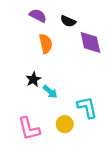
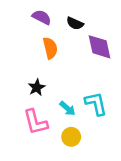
cyan arrow: (50, 92) -> (68, 108), moved
cyan L-shape: (87, 107) -> (96, 104), moved
pink L-shape: (29, 129) -> (35, 122), moved

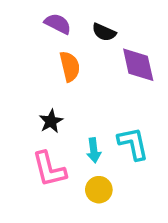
cyan arrow: (68, 108) -> (94, 150), turned 42

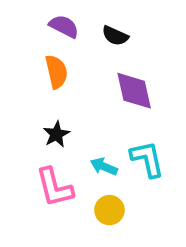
purple diamond: (138, 65) -> (134, 91), moved
orange semicircle: (70, 66) -> (56, 72), moved
cyan arrow: (94, 150) -> (104, 166), turned 120

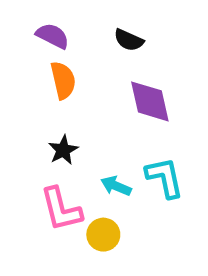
purple semicircle: (64, 26) -> (53, 36), moved
yellow circle: (109, 210) -> (103, 235), moved

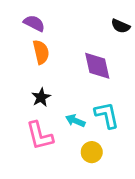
black semicircle: (129, 40) -> (121, 26), moved
yellow circle: (103, 235) -> (92, 152), moved

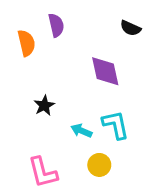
purple semicircle: (34, 23) -> (56, 25), moved, turned 50
orange semicircle: (41, 52) -> (26, 43), moved
pink L-shape: (40, 136) -> (43, 172), moved

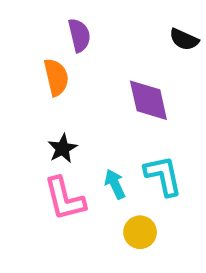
orange semicircle: (26, 43) -> (56, 77), moved
cyan arrow: (81, 131) -> (115, 184), turned 42
pink L-shape: (43, 172) -> (65, 199), moved

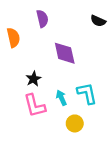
orange semicircle: (56, 77) -> (13, 38), moved
purple diamond: (148, 100) -> (65, 53), moved

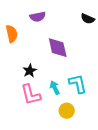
purple semicircle: (42, 19) -> (38, 17), turned 91

